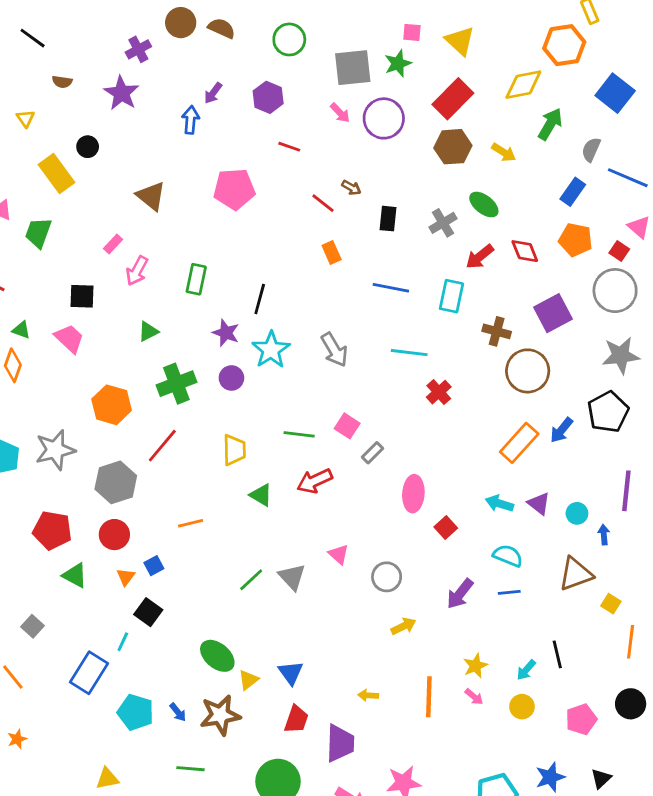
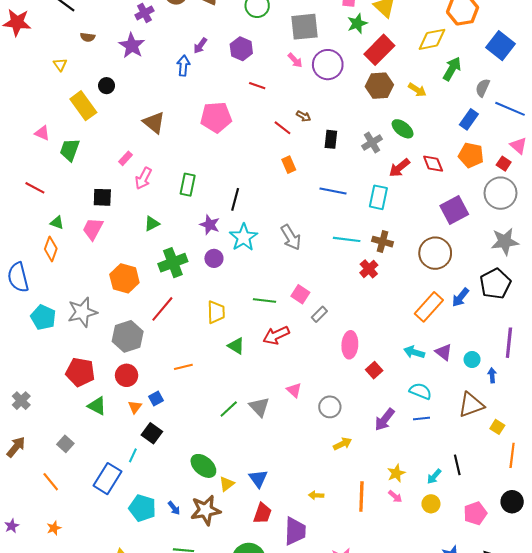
green star: (398, 63) -> (357, 23), moved
brown cross: (497, 331) -> (383, 242), moved
pink trapezoid: (69, 338) -> (93, 229), turned -105

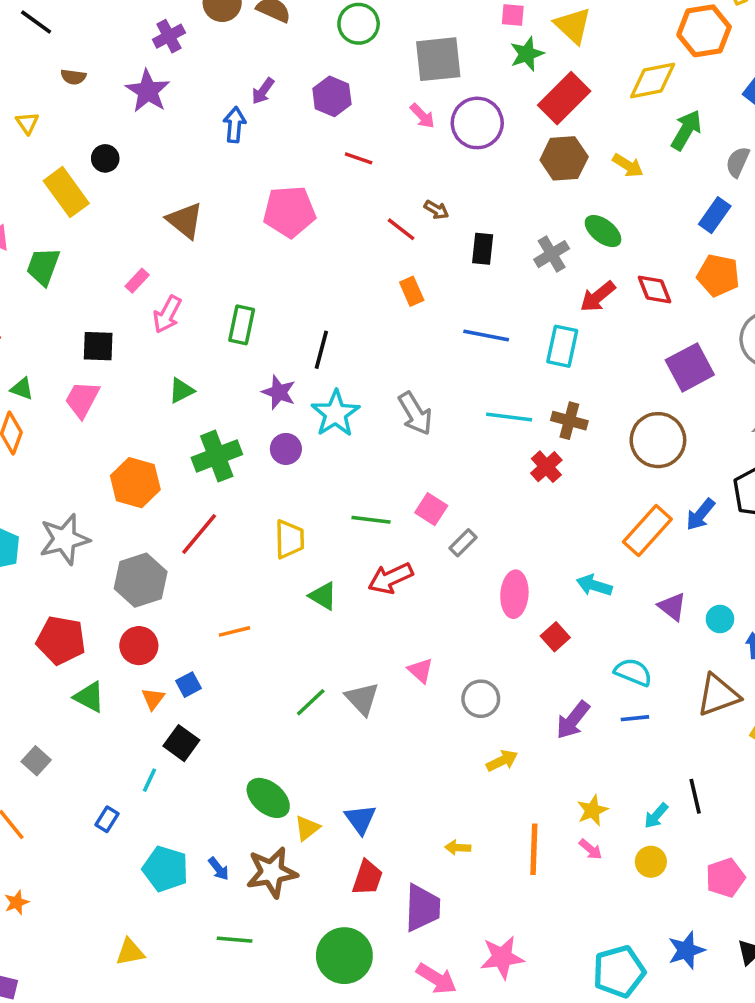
cyan arrow: (414, 352) -> (594, 585), moved
blue rectangle: (108, 479) -> (107, 819), size x0.5

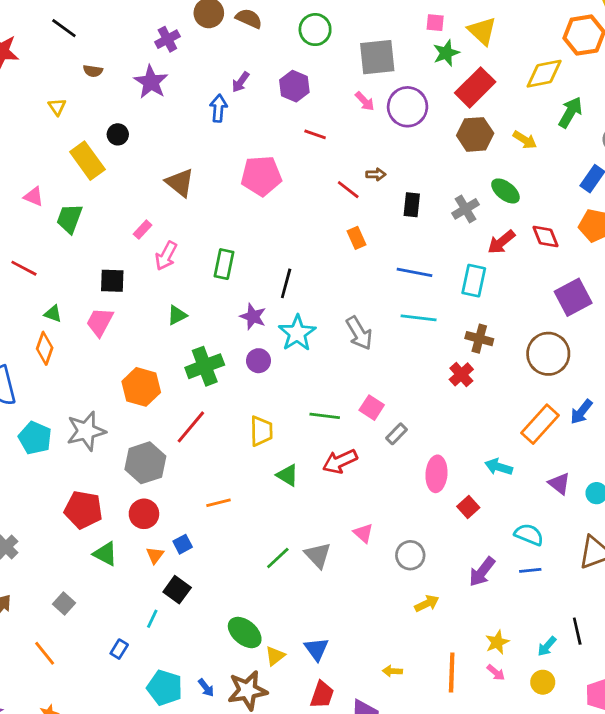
brown arrow: (436, 210) -> (376, 174), turned -30
cyan line: (509, 417) -> (419, 318), moved

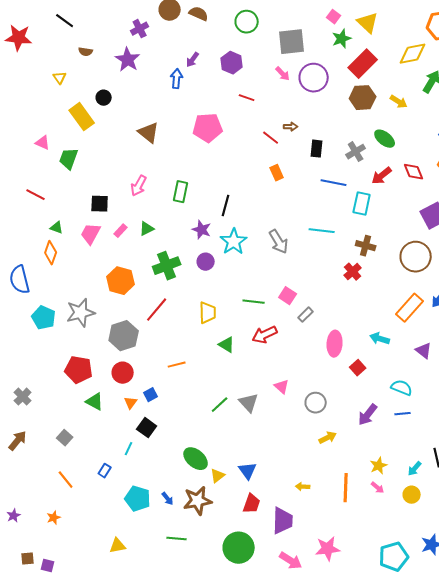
pink square: (435, 23) -> (334, 17), turned 32
pink rectangle: (143, 230) -> (121, 231), moved
blue line: (414, 272) -> (334, 183), moved
orange line: (45, 653) -> (66, 480), moved

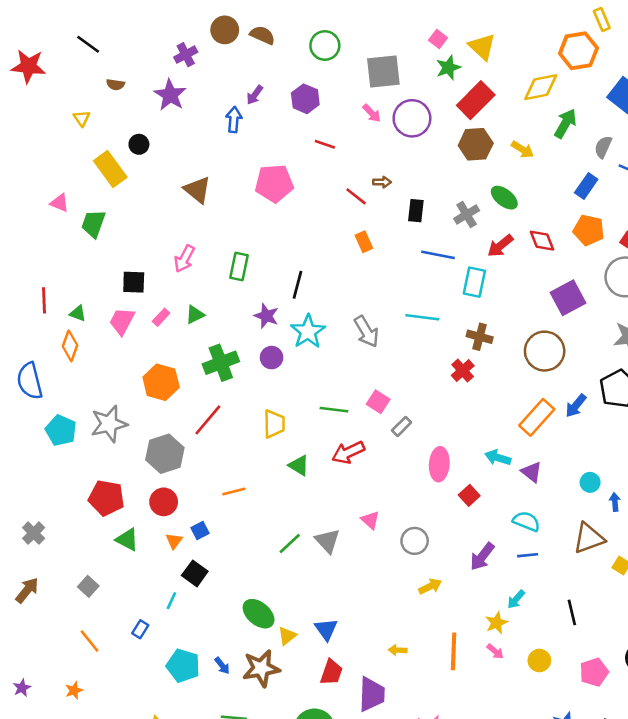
red line: (36, 195) -> (44, 300), moved, turned 60
purple triangle: (424, 351) -> (532, 472), moved
cyan arrow: (415, 469) -> (516, 599), moved

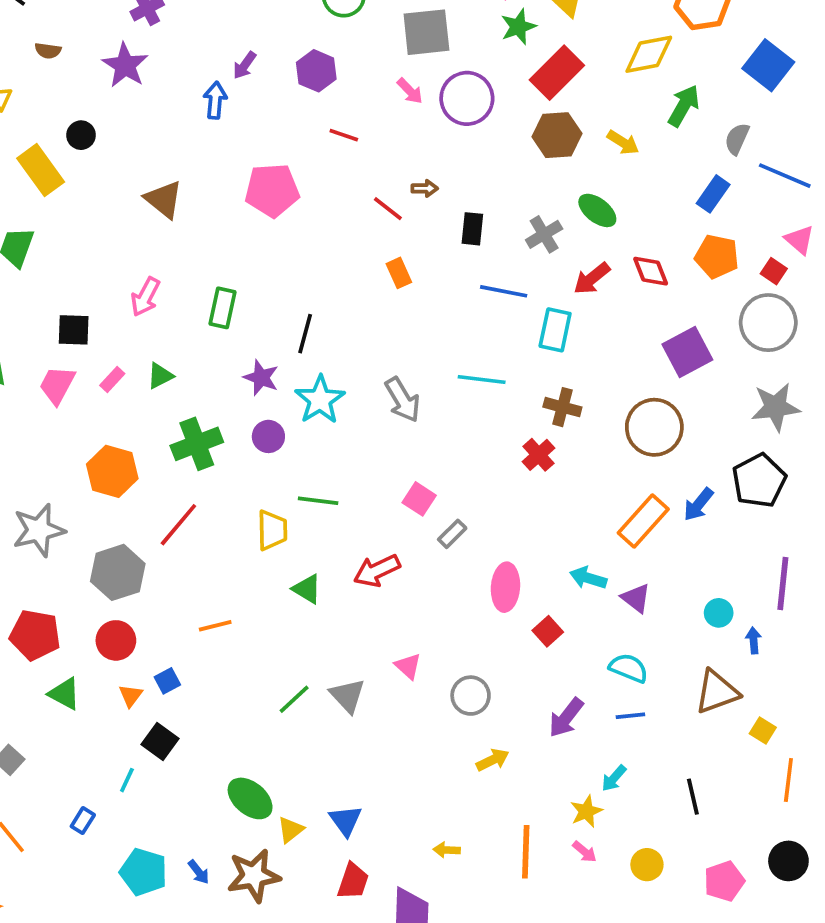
green line: (334, 410) -> (318, 501), moved

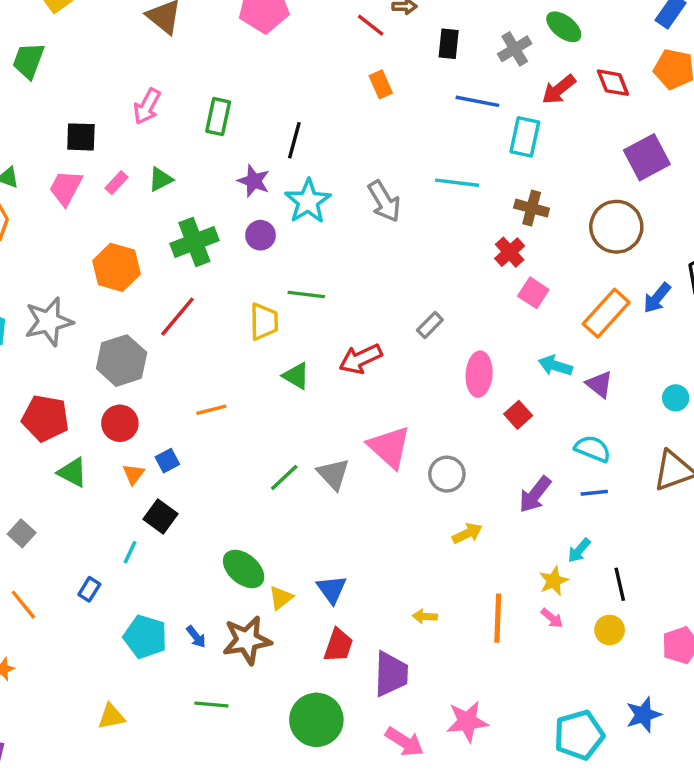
pink square: (419, 499) -> (533, 293), moved
pink triangle: (408, 666) -> (389, 447), size x1.8
black line: (693, 797) -> (620, 584), moved

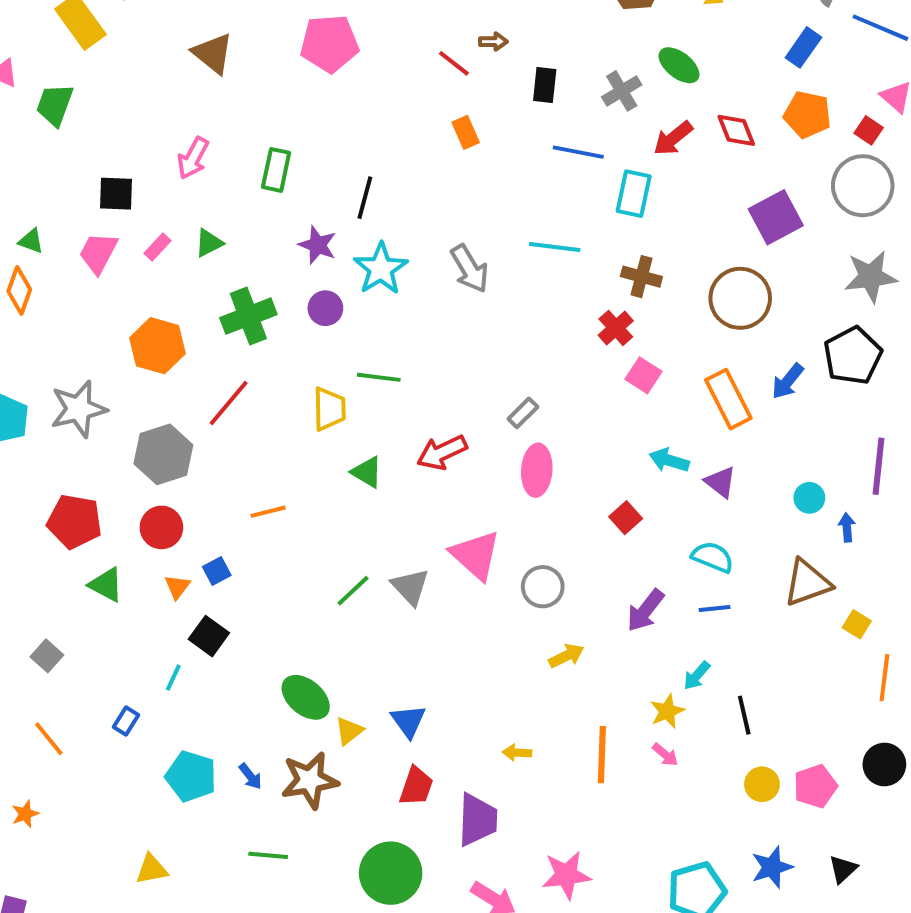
orange rectangle: (606, 313) -> (728, 399), turned -69
pink ellipse: (479, 374) -> (537, 470), moved
yellow circle: (610, 630) -> (762, 784), moved

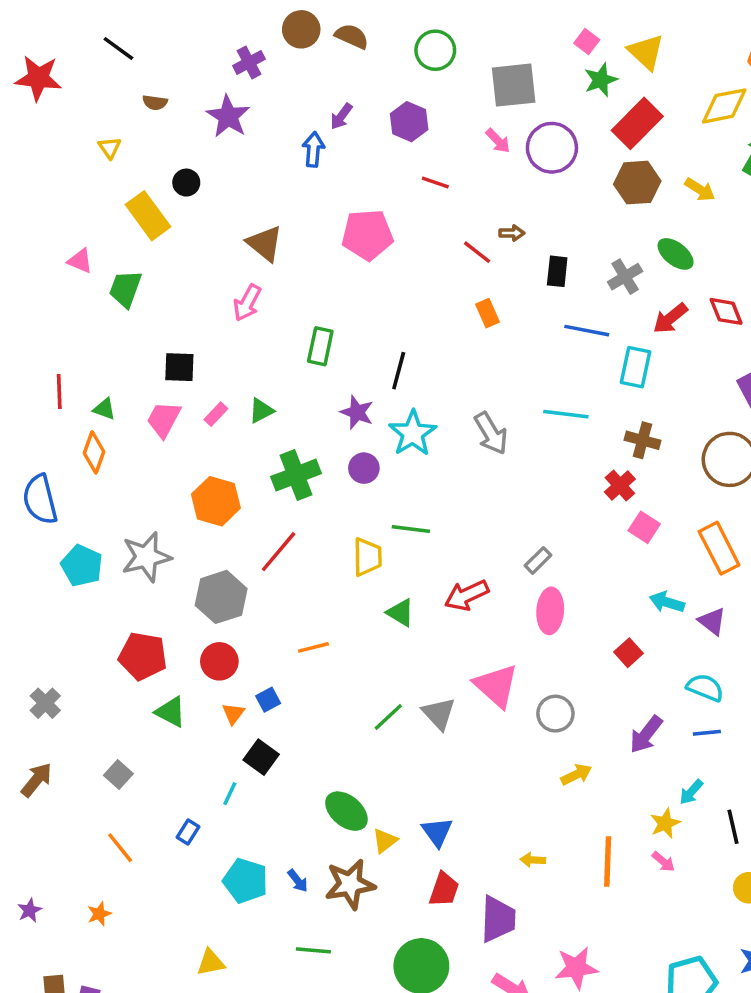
pink arrow: (193, 158) -> (247, 303), moved

